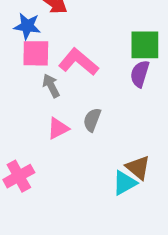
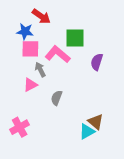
green square: (145, 45) -> (75, 38), moved
gray semicircle: (92, 120) -> (57, 98), moved
pink triangle: (58, 128) -> (30, 85), moved

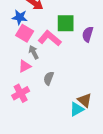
pink square: (30, 49) -> (25, 33), turned 30
purple semicircle: (97, 62) -> (88, 34), moved
pink cross: (20, 127) -> (21, 93), moved

